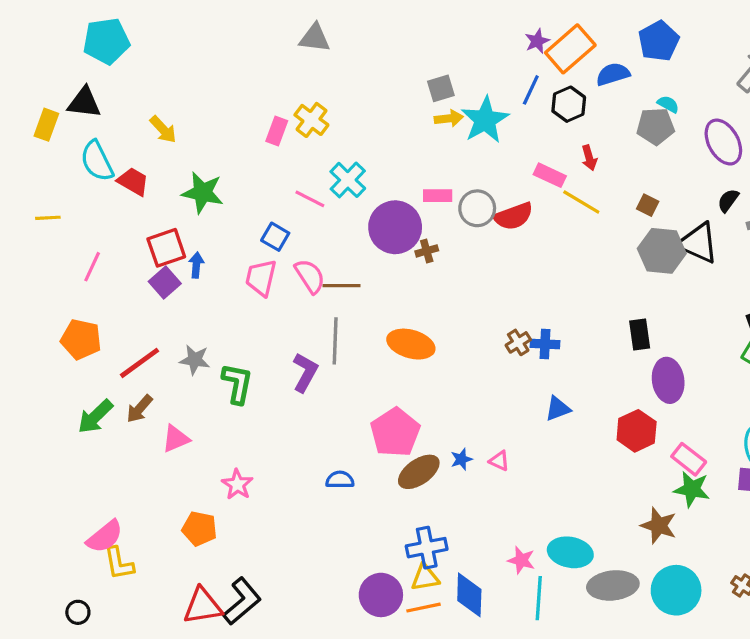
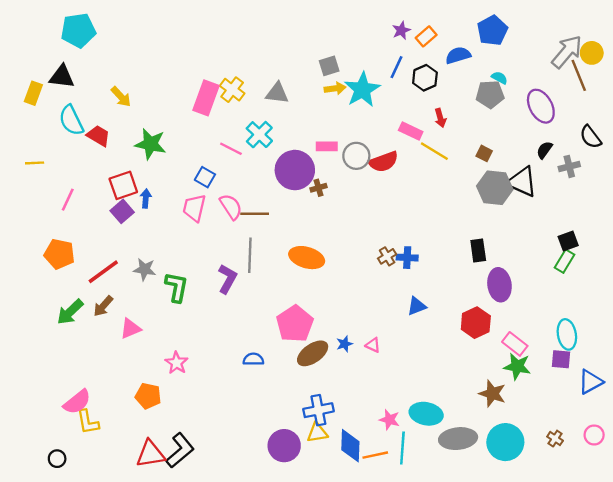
gray triangle: (315, 38) -> (277, 93), moved
orange rectangle: (570, 49) -> (426, 36), size x0.6
pink rectangle: (277, 131) -> (206, 98), size x1.6
orange line: (424, 608) -> (375, 455), moved

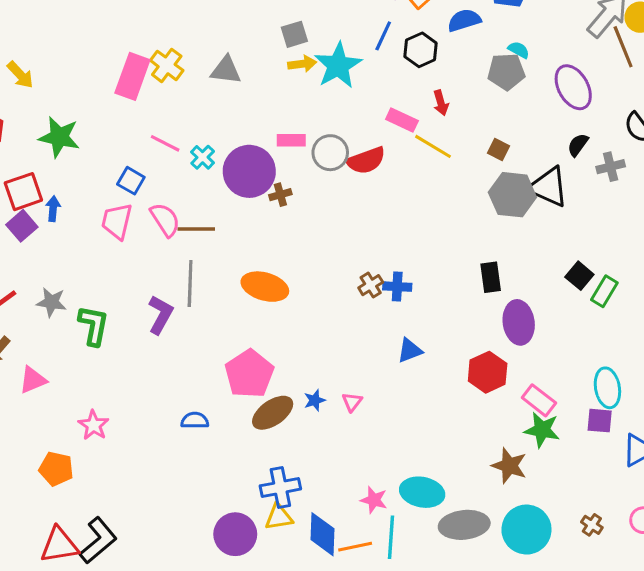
cyan cross: (259, 135) -> (203, 157), moved, size x0.7
black square: (568, 241) -> (579, 276), moved, turned -30
pink triangle: (373, 345) -> (352, 402), turned 42

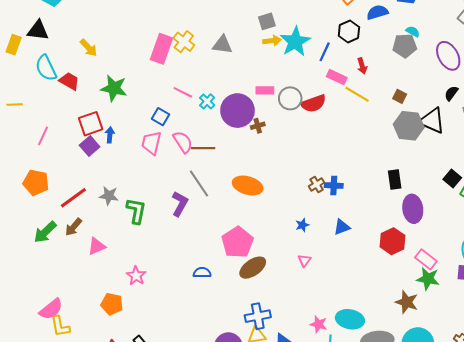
blue line: (383, 36) -> (325, 52), moved
gray line: (190, 283) -> (199, 183), turned -36
blue star: (315, 400) -> (302, 225), moved

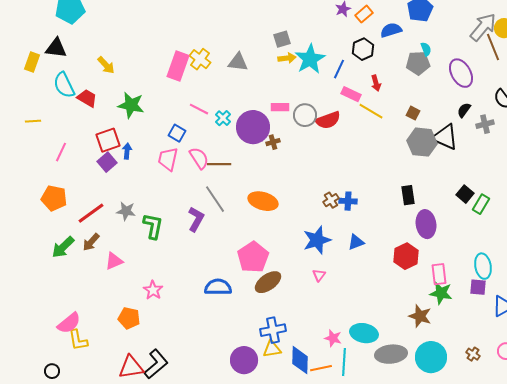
cyan semicircle: (413, 32) -> (426, 49), turned 40
blue star: (302, 225) -> (317, 240), size x2.0
pink rectangle: (426, 259) -> (439, 274), turned 45
blue semicircle: (202, 273) -> (218, 287), size x1.5

